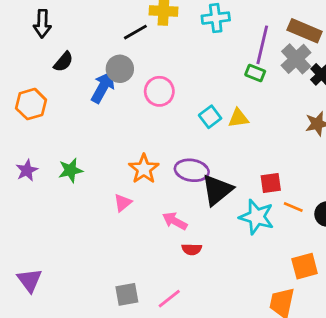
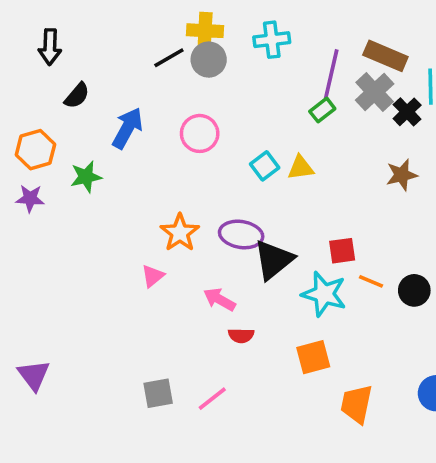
gray circle: (120, 69) -> (209, 60), moved
green rectangle: (255, 73) -> (322, 110), turned -60
purple star: (27, 170) -> (30, 198), moved, turned 30
green star: (70, 170) -> (86, 177), moved
orange square: (305, 266) -> (313, 357), moved

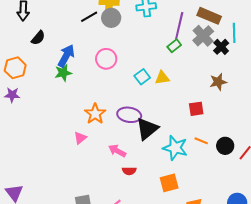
green star: (86, 177) -> (63, 73), moved
red square: (342, 251) -> (196, 109), moved

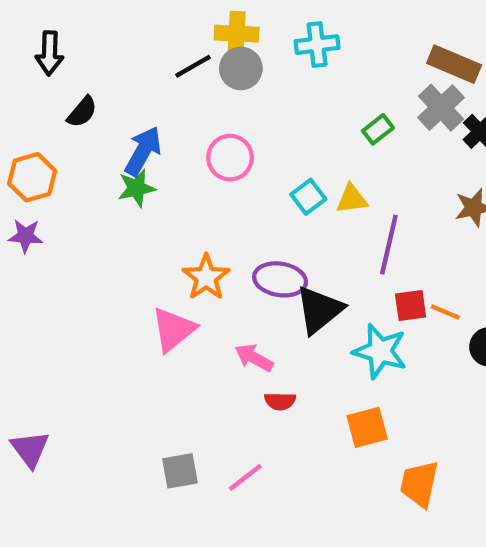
purple line: (179, 26) -> (389, 245), moved
red square: (196, 109) -> (411, 306), moved
pink triangle: (80, 138) -> (173, 329), size x1.6
orange line: (201, 141) -> (445, 312), moved

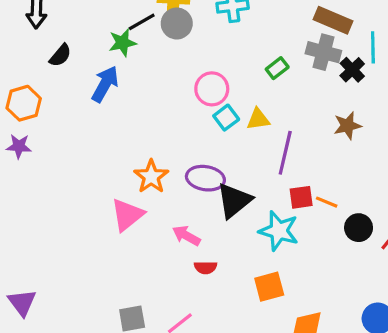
gray cross: (441, 108) -> (323, 52), turned -32
pink circle: (230, 158) -> (212, 89), moved
green star: (136, 188) -> (123, 43), moved

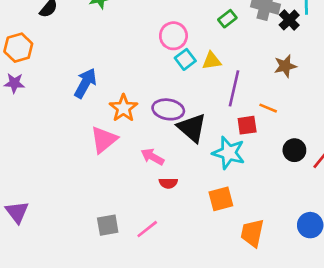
blue arrow: (105, 84) -> (85, 83), moved
black triangle: (234, 201) -> (192, 128), turned -40
orange line: (327, 202) -> (268, 108), moved

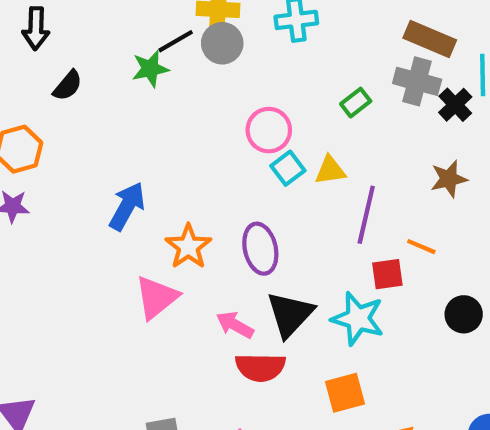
purple ellipse: (168, 109) -> (260, 249), turned 68
black triangle: (192, 128) -> (290, 314), moved, turned 32
red semicircle: (168, 183) -> (260, 367), size x1.6

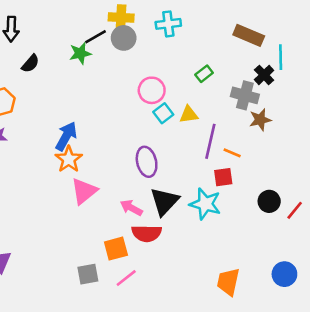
gray cross: (417, 81) -> (245, 95), moved
orange star: (188, 247) -> (69, 159), moved
orange line: (421, 247) -> (232, 153), moved
orange square: (345, 393) -> (116, 249), moved

